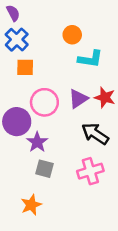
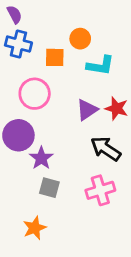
blue cross: (17, 40) -> (18, 44), turned -30
orange square: (25, 67) -> (55, 57), moved
pink circle: (44, 102) -> (35, 94), moved

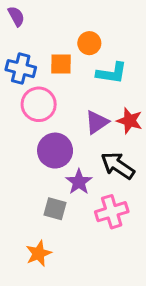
blue cross: (18, 44) -> (21, 69), moved
purple circle: (18, 135) -> (55, 151), moved
purple star: (41, 158) -> (79, 182), moved

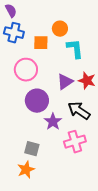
blue cross: (21, 69) -> (14, 33), moved
cyan L-shape: (112, 73) -> (75, 49), turned -105
gray square: (55, 209) -> (32, 149), moved

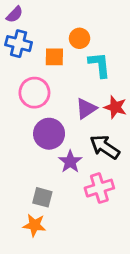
purple semicircle: (11, 11) -> (15, 14), turned 72
orange star: (26, 170) -> (34, 225), turned 30

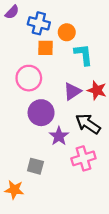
blue cross: (19, 44) -> (39, 23), moved
orange star: (34, 225) -> (14, 190), moved

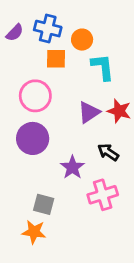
purple semicircle: (12, 12) -> (15, 33), moved
purple circle: (41, 113) -> (33, 138), moved
black arrow: (88, 124) -> (108, 152), size x0.7
orange star: (14, 190) -> (34, 232), moved

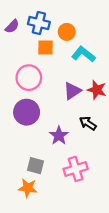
cyan L-shape: (103, 67) -> (83, 54), turned -45
pink cross: (103, 195) -> (76, 169), moved

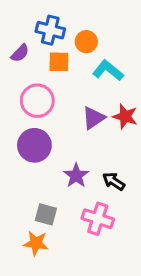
purple semicircle: (12, 26) -> (20, 53), moved
black arrow: (88, 123) -> (114, 181), moved
pink cross: (76, 169) -> (98, 219), turned 35

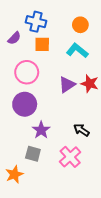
orange circle: (86, 42) -> (80, 25), moved
purple star: (76, 176) -> (41, 130), moved
pink cross: (98, 219) -> (70, 157), turned 30
orange star: (36, 243) -> (14, 174), moved, turned -30

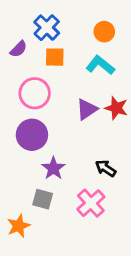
blue cross: (36, 22) -> (47, 28), turned 30

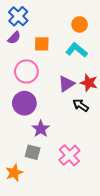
blue cross: (47, 28) -> (18, 16), moved
black arrow: (106, 168) -> (81, 105), moved

